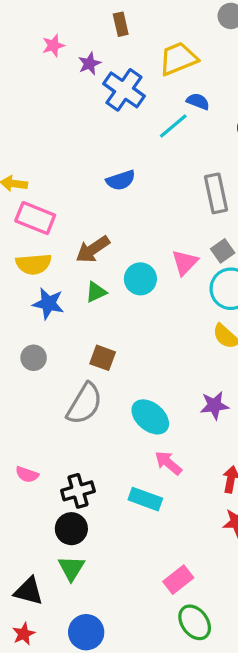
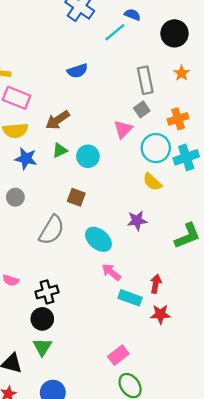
gray square: (223, 251) -> (142, 109), moved
cyan circle: (140, 279) -> (88, 156), moved
brown square: (103, 358) -> (76, 197), moved
purple star: (214, 405) -> (137, 221), moved
cyan rectangle: (145, 499) -> (130, 298), moved

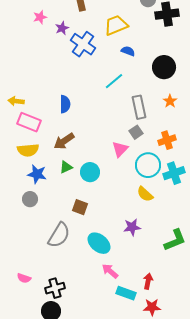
cyan line: (115, 32) -> (114, 81), moved
blue semicircle: (77, 71) -> (65, 104), moved, turned -72
gray circle: (15, 197) -> (30, 199), moved

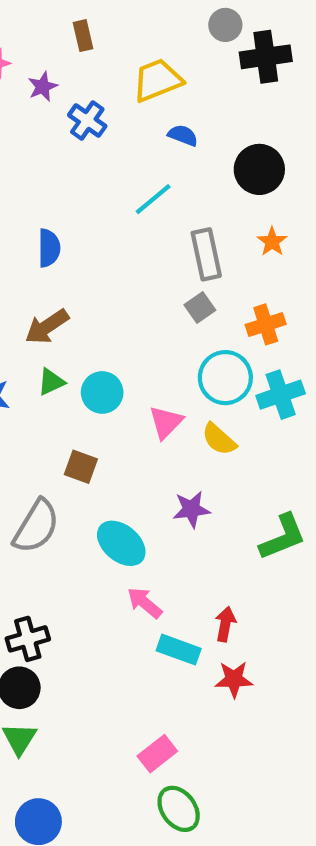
blue cross: (83, 44) -> (87, 121), size x0.7
pink triangle: (120, 149) -> (166, 422), moved

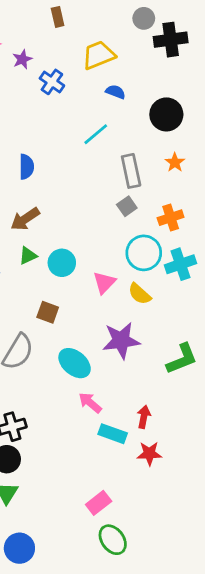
brown rectangle: (83, 36) -> (58, 17), moved
purple star: (191, 509) -> (121, 340), size x1.5

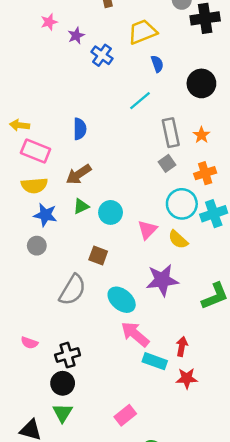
blue semicircle: (116, 92) -> (157, 64), turned 49
orange star: (175, 162) -> (201, 135), moved
pink arrow: (90, 403) -> (135, 334), size x1.4
pink rectangle: (99, 503) -> (125, 415), moved

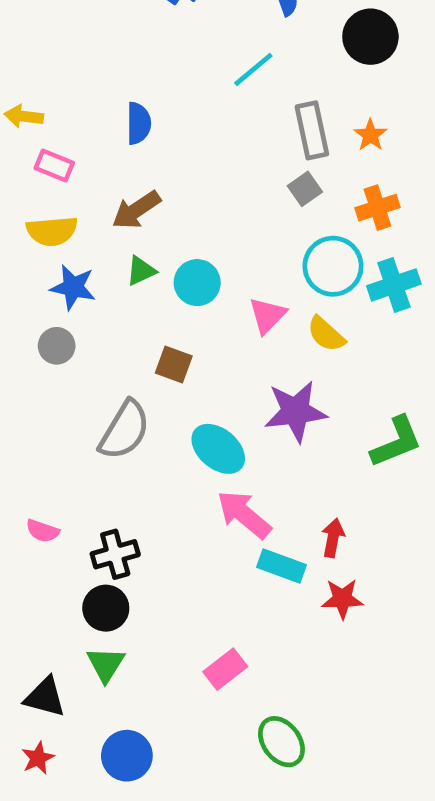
pink rectangle: (36, 151) -> (54, 165), size x0.7

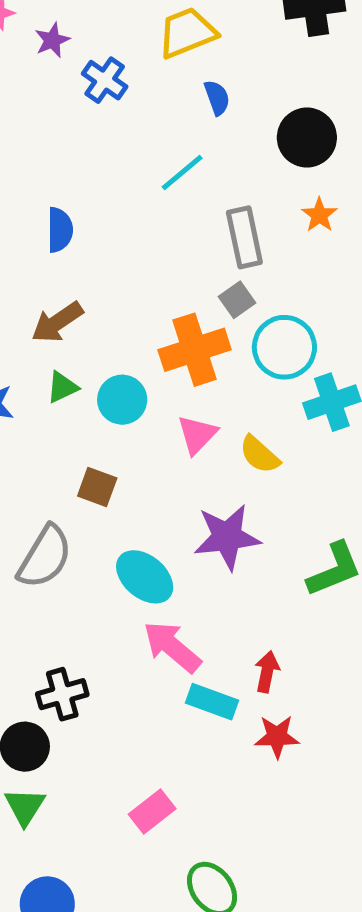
orange star: (370, 135) -> (319, 215), moved
orange cross: (377, 208) -> (195, 350), moved, size x1.5
cyan circle: (333, 266) -> (284, 347), moved
black cross: (115, 554) -> (62, 694), moved

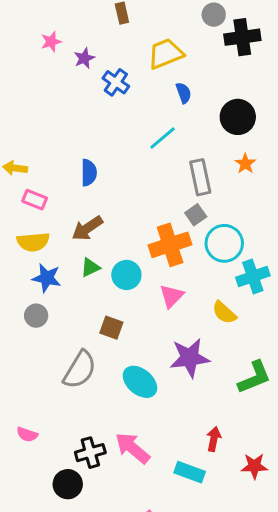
yellow semicircle: (259, 455) -> (224, 313), moved
pink arrow: (172, 647) -> (132, 448), moved
cyan rectangle: (212, 702) -> (190, 472), moved
red star: (277, 737) -> (254, 466), moved

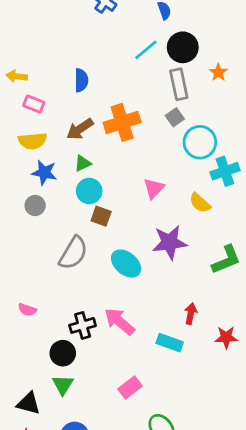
black circle: (238, 117) -> (183, 47), moved
orange cross: (170, 245) -> (122, 122), moved
cyan circle: (126, 275) -> (89, 191), moved

